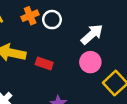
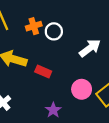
pink circle: (90, 62) -> (82, 89), moved

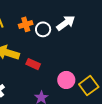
white arrow: (90, 48) -> (66, 23), moved

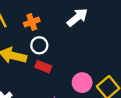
white circle: (43, 29) -> (39, 45), moved

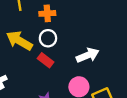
white arrow: (77, 17) -> (88, 55), moved

